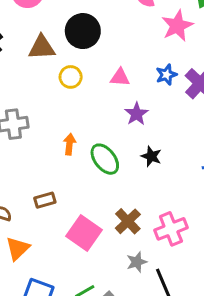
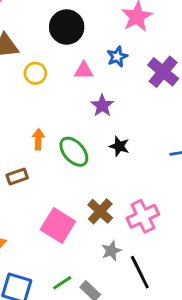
black circle: (83, 31) -> (67, 27), moved
blue star: (166, 75) -> (117, 57), moved
brown rectangle: (45, 200) -> (17, 176), moved

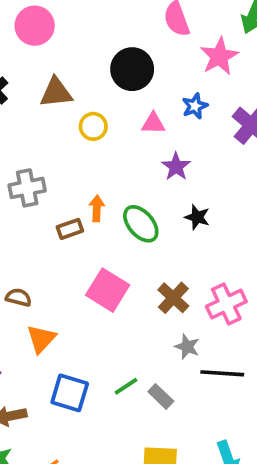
brown rectangle: (17, 176) -> (70, 229), moved
pink square: (58, 226) -> (108, 290), moved
gray star: (111, 251) -> (187, 347), turned -30
black line: (140, 272) -> (222, 373), turned -60

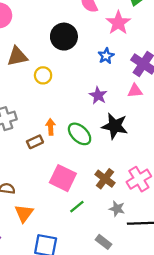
pink triangle: (153, 123) -> (135, 91), moved
black star: (197, 217) -> (115, 126), size x1.6
green line: (126, 386) -> (77, 207), moved

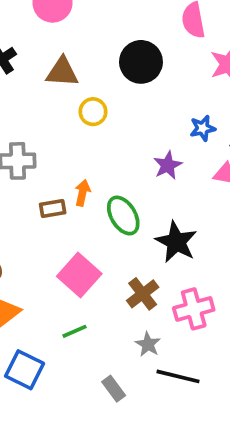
blue star: (106, 56) -> (203, 128), moved
black star: (115, 126) -> (176, 242), moved
green line: (77, 207) -> (74, 331), moved

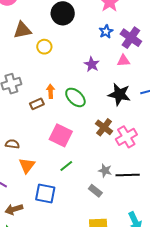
blue star: (203, 128) -> (106, 31), moved
black star: (176, 242) -> (119, 94), moved
brown cross: (143, 294) -> (104, 127), moved
gray star: (148, 344) -> (105, 171), moved

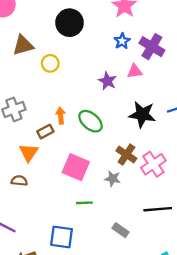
pink triangle: (124, 61) -> (135, 71), moved
orange triangle: (27, 165) -> (29, 153), moved
green line: (66, 166) -> (84, 203), turned 40
gray star: (105, 171) -> (113, 179), moved

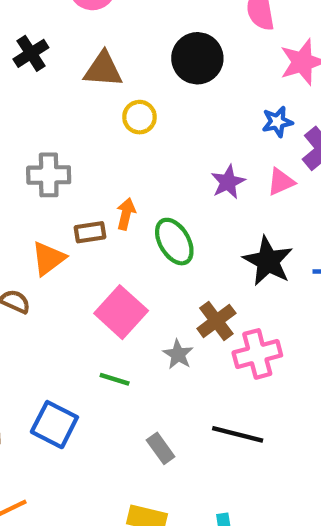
pink triangle: (135, 71) -> (281, 182), turned -35

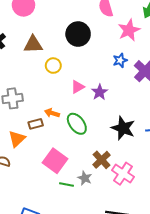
pink triangle: (281, 182) -> (78, 87), moved
orange arrow: (126, 214) -> (52, 113), turned -80
pink cross: (257, 354) -> (123, 174), turned -35
green line: (115, 379) -> (66, 185), moved

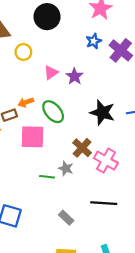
orange arrow: (52, 113) -> (26, 102), turned -32
pink square: (55, 161) -> (32, 137), moved, turned -30

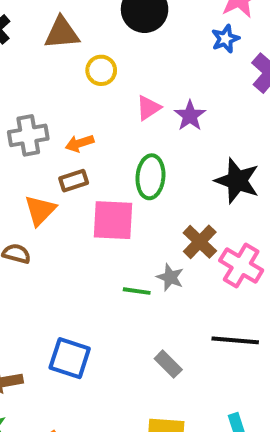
blue star: (94, 41) -> (225, 39), moved
orange arrow: (26, 102) -> (80, 143), moved
green ellipse: (53, 112) -> (150, 177), turned 45

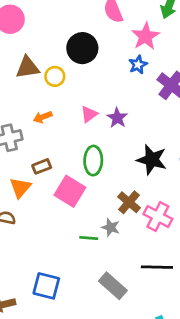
yellow circle: (101, 70) -> (55, 76), moved
orange arrow: (80, 143) -> (43, 117), moved
pink square: (113, 220) -> (70, 191), turned 32
gray rectangle: (168, 364) -> (113, 286), size x1.5

